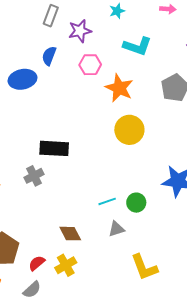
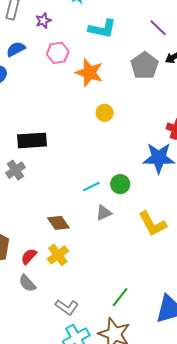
purple star: (80, 31) -> (43, 21), size x0.7
blue semicircle: (49, 56) -> (16, 49), turned 48
yellow circle: (129, 130) -> (105, 113), size x0.6
yellow L-shape: (144, 267) -> (152, 224), moved
gray semicircle: (32, 290) -> (27, 283), turned 96

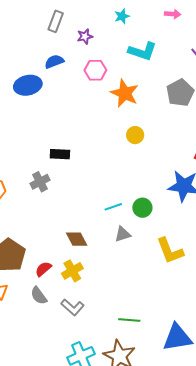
black rectangle: (32, 140) -> (60, 154), size x0.7
green line: (120, 297) -> (129, 320), turned 50
gray L-shape: (67, 307) -> (72, 307), moved

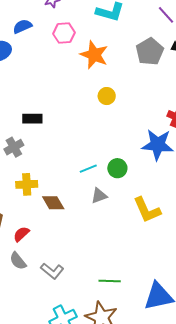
yellow cross: (72, 271) -> (27, 184), moved, turned 30

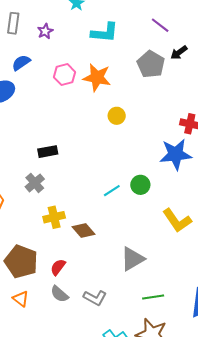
pink hexagon: (64, 33) -> (64, 75), moved
gray triangle: (99, 196) -> (132, 259), moved, size x1.5

